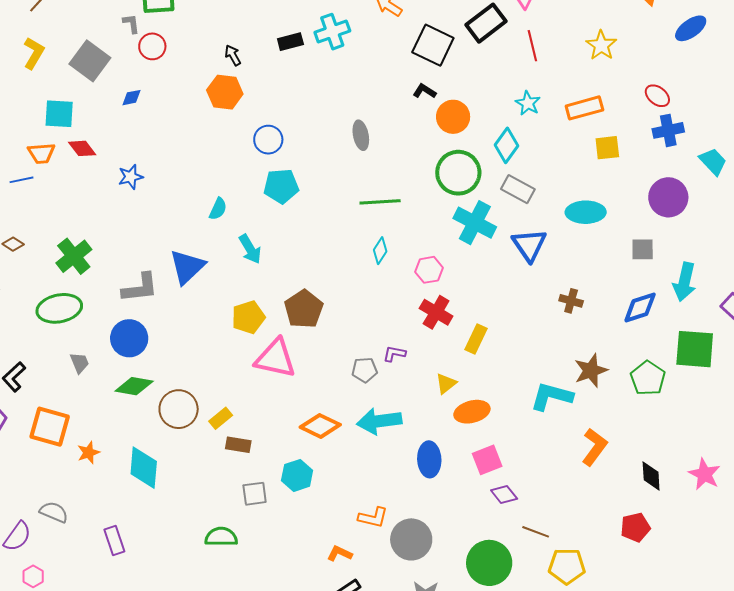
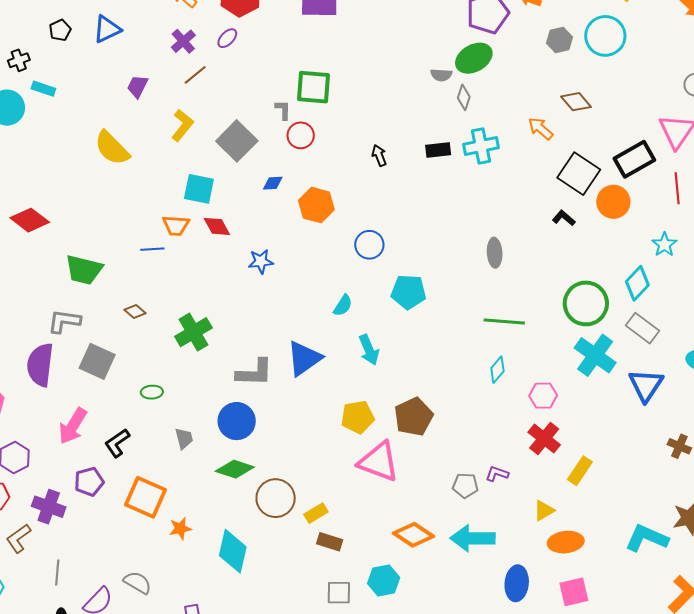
orange hexagon: (225, 92) -> (316, 205), moved
orange circle: (453, 117) -> (613, 202), moved
blue circle: (268, 140) -> (369, 245), moved
green ellipse: (59, 308) -> (152, 392), moved, size x0.5

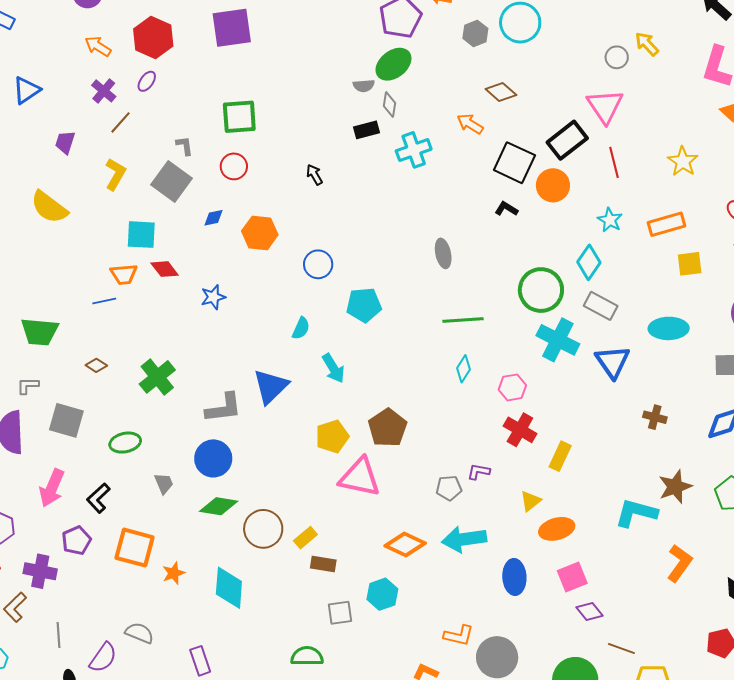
gray L-shape: (283, 110) -> (185, 146), moved
black rectangle: (438, 150) -> (367, 130), moved
gray L-shape: (64, 321) -> (28, 386), size x0.7
green ellipse: (152, 392) -> (125, 443), size x1.4

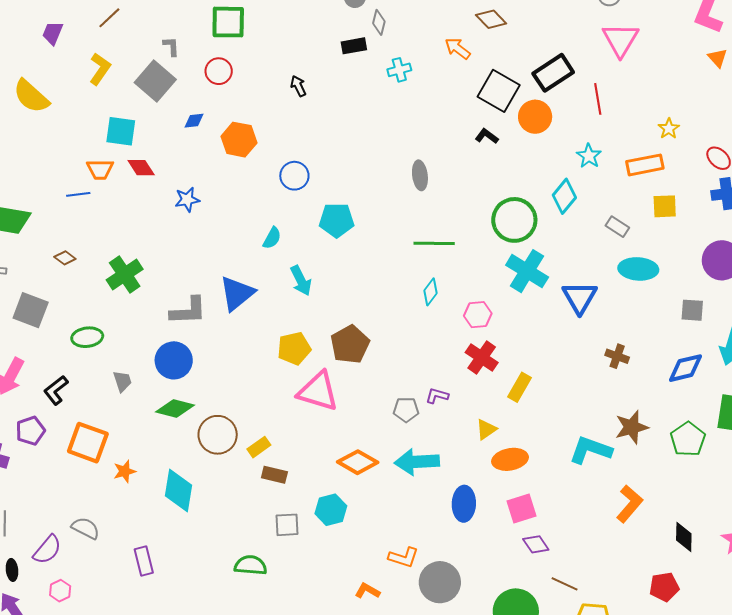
pink triangle: (605, 106) -> (620, 40), moved
cyan cross: (414, 150) -> (399, 70), size x0.7
yellow star: (683, 161) -> (669, 129), moved, size x0.7
gray rectangle: (601, 306) -> (617, 227), moved, size x0.7

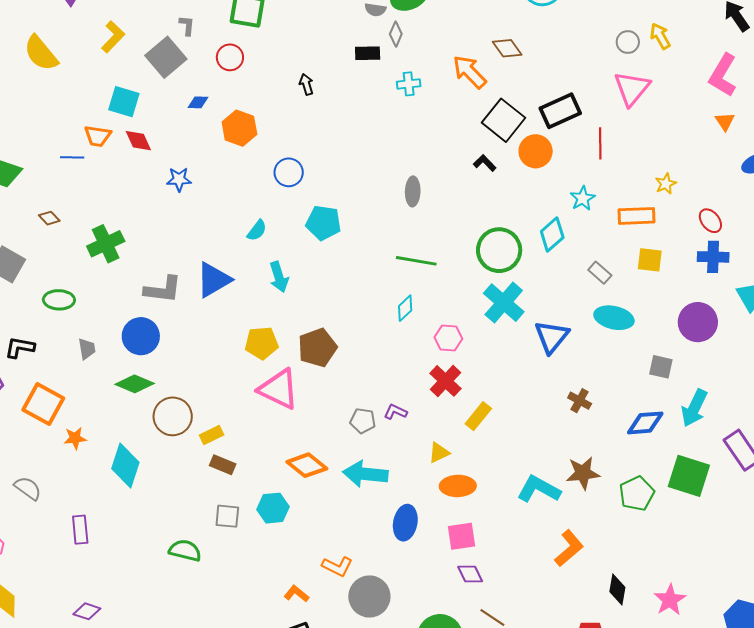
orange arrow: (458, 48) -> (470, 72), size x1.4
black L-shape: (56, 390) -> (20, 347), turned 40

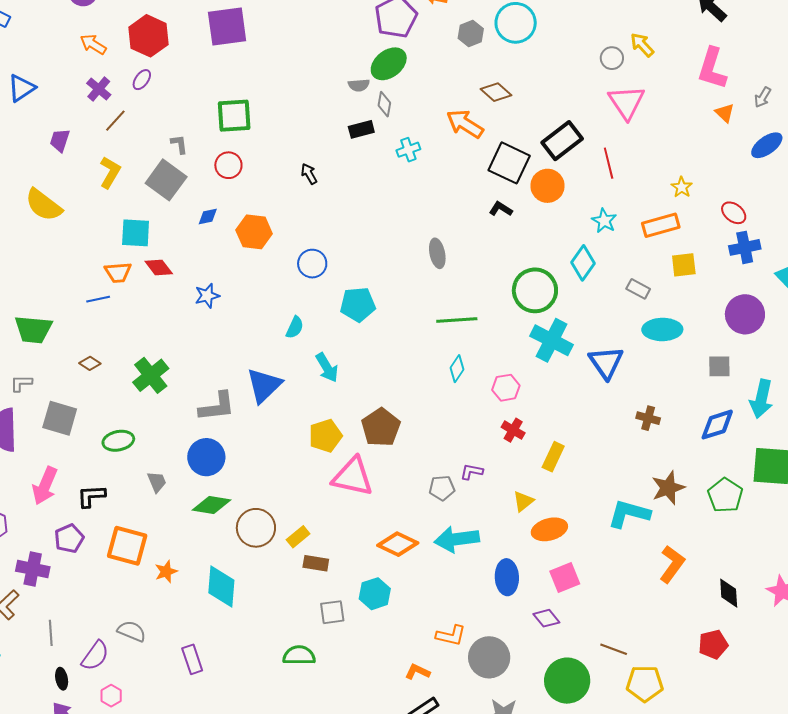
red cross: (446, 381) -> (513, 430), size x0.7
purple diamond: (470, 574) -> (546, 618), moved

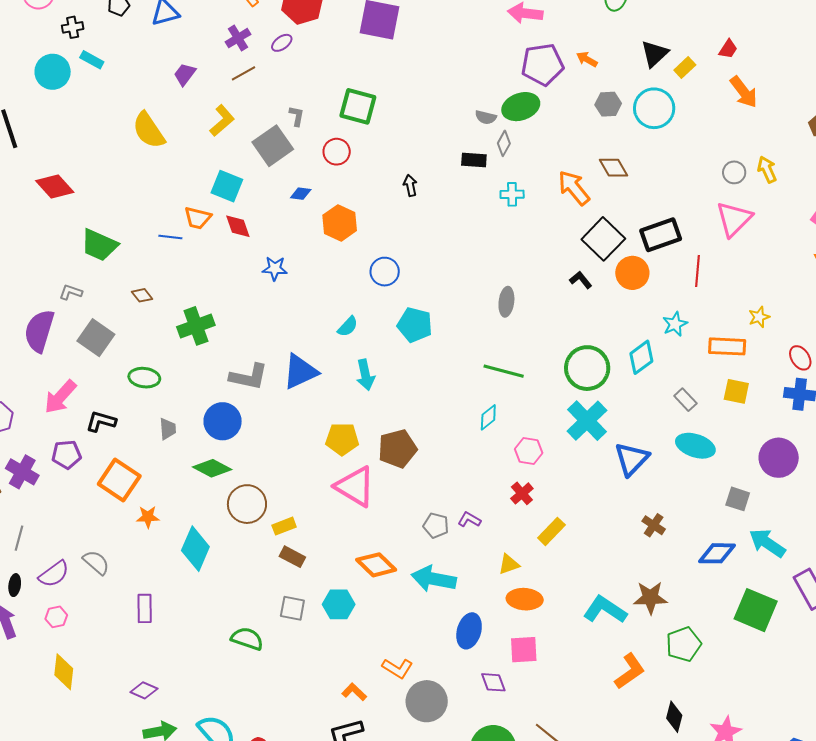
cyan arrow: (761, 399) -> (767, 543), turned 93
green pentagon: (725, 495) -> (684, 644), moved

